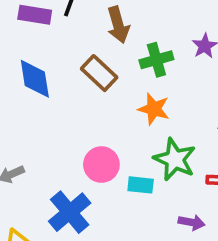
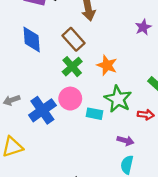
green cross: (156, 60) -> (72, 67), moved, turned -30
blue cross: (70, 212) -> (42, 110), moved

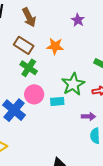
orange star: (107, 65) -> (55, 46), moved
green star: (118, 99) -> (73, 84), turned 30

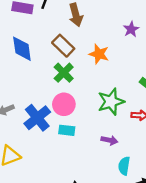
cyan rectangle: (57, 101) -> (67, 130), moved
purple arrow: (88, 116) -> (109, 140), moved

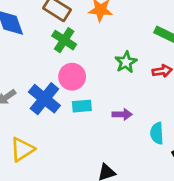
green star: (111, 102) -> (126, 62), size x0.7
purple arrow: (109, 140) -> (122, 114), moved

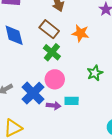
cyan rectangle: (82, 106) -> (72, 101), moved
purple arrow: (122, 114) -> (54, 106), moved

